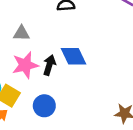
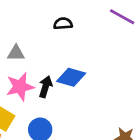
blue diamond: (74, 56) -> (71, 77), turned -48

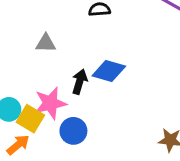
pink star: (20, 87) -> (50, 103), moved

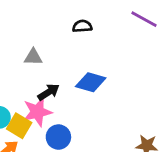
black arrow: (80, 82) -> (49, 92), moved, turned 40

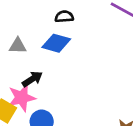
blue diamond: (91, 82) -> (56, 43), moved

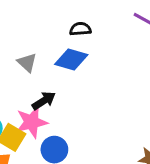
gray triangle: (18, 46) -> (27, 63), turned 42

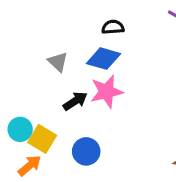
pink star: (32, 122) -> (107, 92), moved

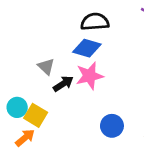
black semicircle: (113, 27) -> (95, 22), size x1.5
gray triangle: (58, 62) -> (46, 67), moved
blue circle: (86, 151) -> (112, 126), moved

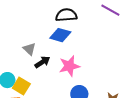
pink star: (90, 76) -> (69, 66), moved

